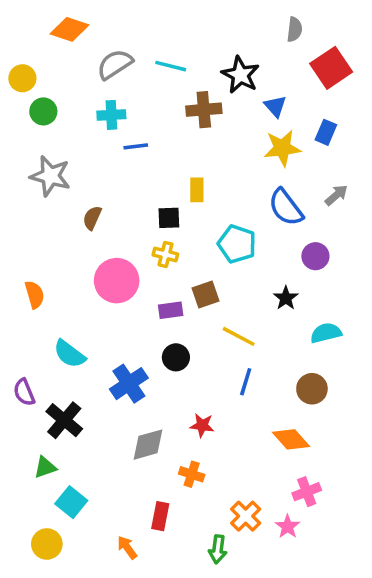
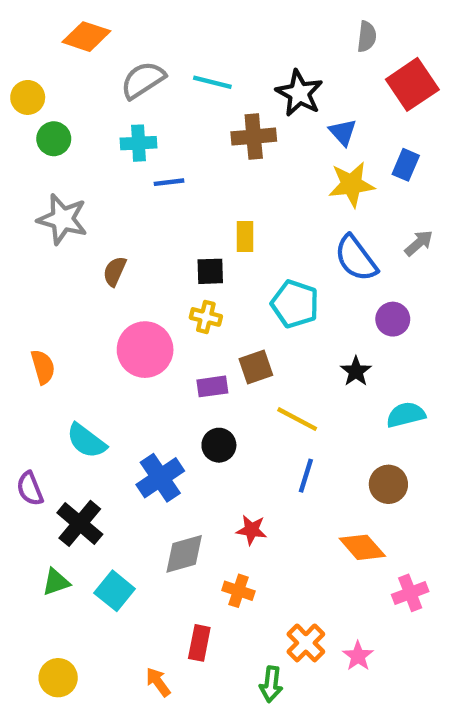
pink cross: (307, 492) -> (410, 593), moved
cyan square: (71, 502) -> (115, 591), moved

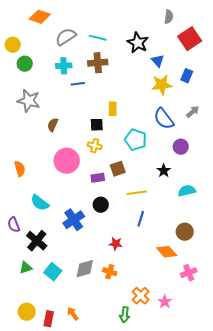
brown cross: (254, 137) -> (98, 63), moved
yellow line: (297, 419) -> (137, 193), turned -36
brown circle: (388, 484) -> (185, 232), moved
gray diamond: (184, 554) -> (85, 269), moved
red rectangle: (199, 643) -> (49, 319), moved

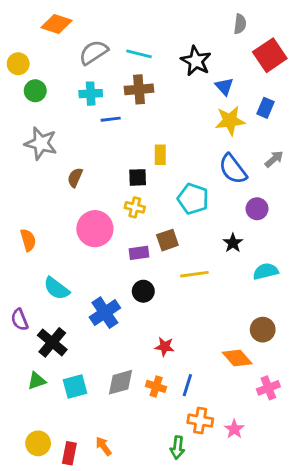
blue line: (141, 219) -> (187, 385), moved
cyan square: (53, 272) -> (75, 386), turned 36
orange cross: (141, 296) -> (200, 421), turned -36

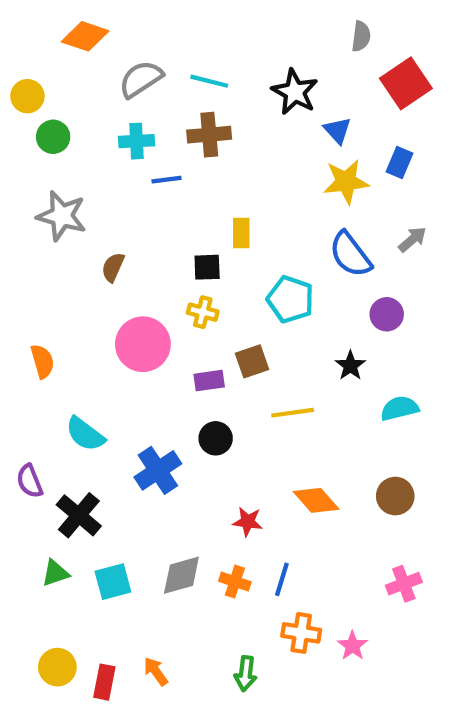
orange diamond: (237, 358) -> (316, 500), moved
green arrow: (177, 448) -> (246, 674), moved

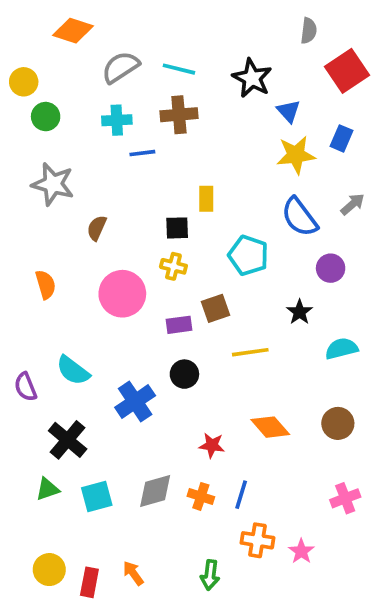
orange semicircle: (42, 361) -> (46, 285), moved
purple semicircle: (30, 481) -> (26, 387), moved

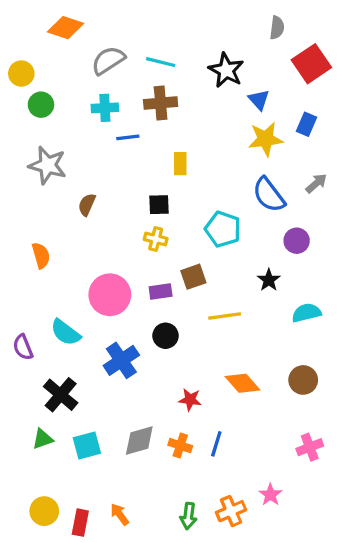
yellow rectangle: (206, 199) -> (180, 164), moved
pink circle: (122, 294) -> (110, 295), moved
orange cross: (257, 540) -> (231, 511), moved, turned -32

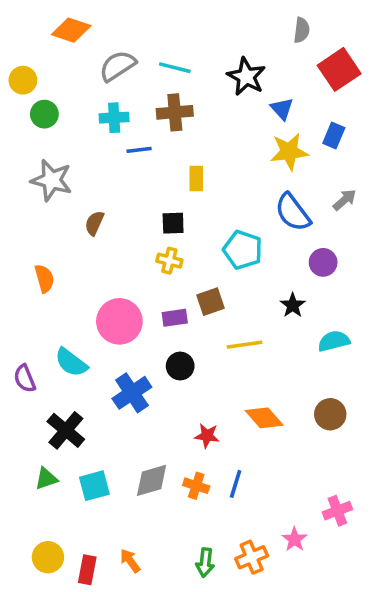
pink cross: (310, 447) -> (337, 511), moved

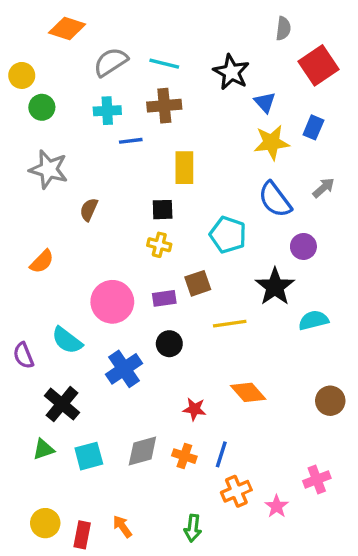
yellow rectangle: (196, 178) -> (184, 168), size x1.4
orange semicircle: (44, 278) -> (42, 262), turned 60
black star: (293, 305) -> (275, 287), size x1.6
brown circle: (330, 414) -> (330, 401), moved
orange cross: (252, 557) -> (236, 491), moved

